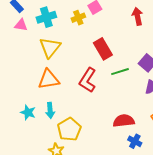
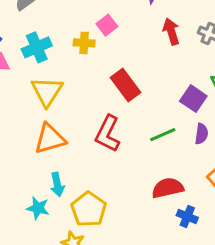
yellow cross: (78, 18) -> (84, 43), turned 32
green line: (120, 72) -> (163, 135), moved
cyan star: (28, 112) -> (38, 208), moved

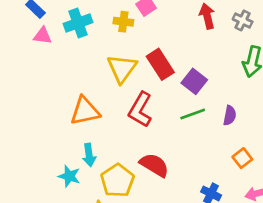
yellow triangle: (47, 91) -> (122, 68), moved
purple square: (193, 99) -> (194, 81), moved
red semicircle: (168, 188) -> (154, 165), moved, turned 40

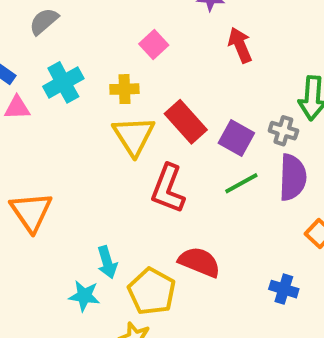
gray cross: (243, 20) -> (283, 131), moved
yellow cross: (123, 22) -> (124, 89), moved
orange triangle: (85, 111) -> (31, 212), moved, turned -44
purple semicircle: (230, 115) -> (293, 177), size x1.6

